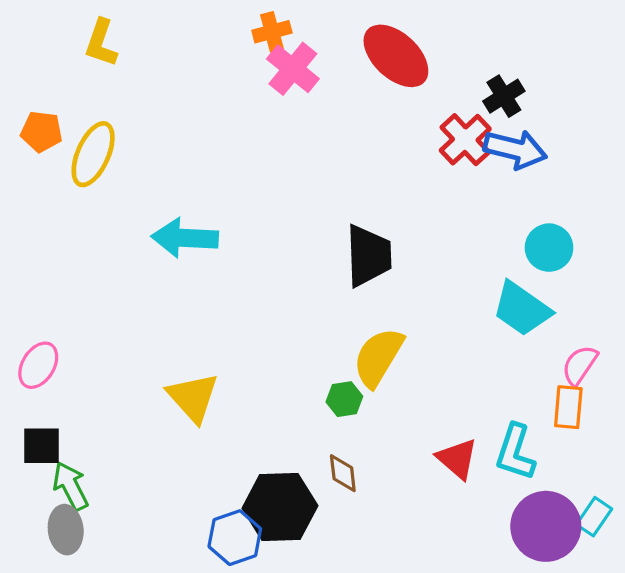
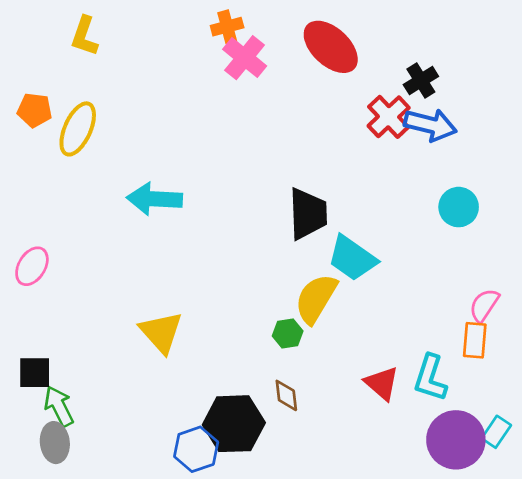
cyan trapezoid: (522, 309) -> (352, 258), moved
pink ellipse: (38, 365) -> (32, 266), moved

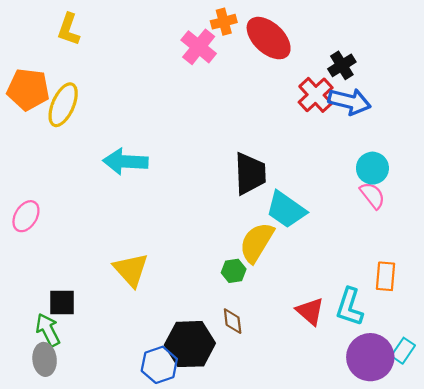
orange cross: (227, 27) -> (224, 22), moved
orange pentagon: (35, 110) -> (28, 89), size x1.5
pink semicircle: (484, 305) -> (372, 195), moved, turned 108
black square: (35, 373) -> (62, 303), moved

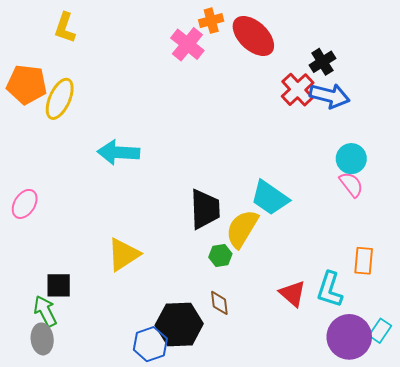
black trapezoid: (250, 174) -> (205, 209), moved
yellow triangle: (131, 270) -> (124, 254), turned 39

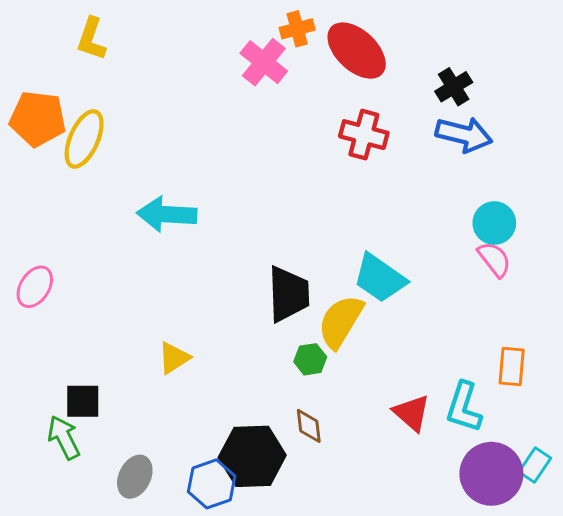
red cross: (298, 90) -> (364, 135), moved, turned -32
yellow triangle: (124, 254) -> (174, 358), size x0.7
gray ellipse: (42, 339) -> (135, 477), moved, turned 32

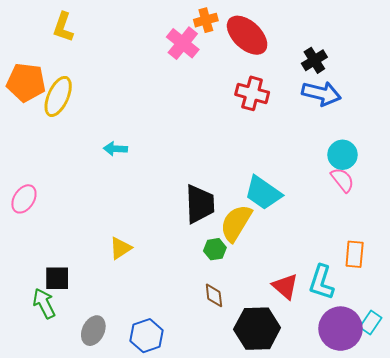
cyan arrow: (167, 214) -> (115, 149), size x0.6
black hexagon: (252, 456) -> (257, 329), moved

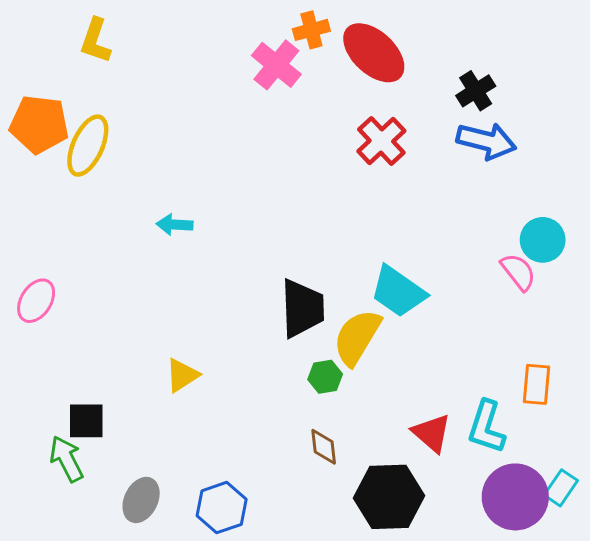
red cross: (252, 93) -> (381, 141), turned 32
cyan circle: (343, 155) -> (543, 240), moved

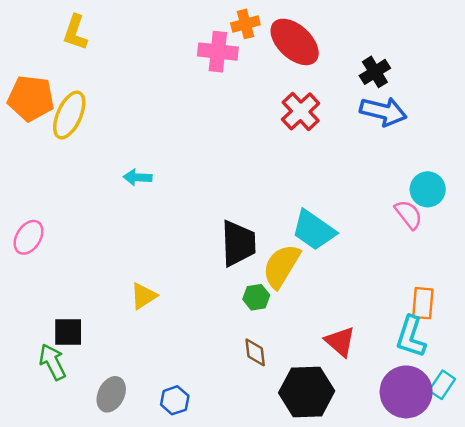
pink cross: (276, 65) -> (218, 52), turned -33
cyan L-shape: (486, 427) -> (411, 337), moved
blue hexagon: (222, 508) -> (175, 400), size x0.7

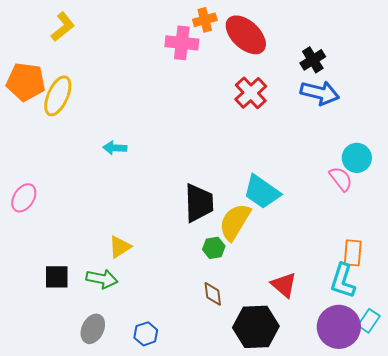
yellow L-shape: (75, 32) -> (63, 27), turned -148
green arrow: (52, 362) -> (102, 279), moved, turned 128

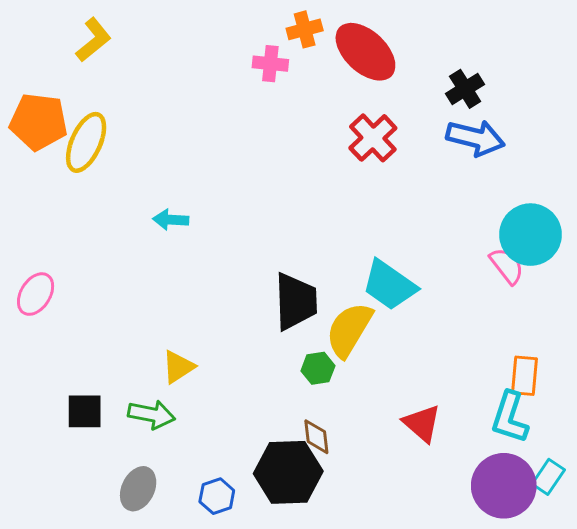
pink cross: (182, 43) -> (270, 64), size x0.7
cyan circle: (357, 158) -> (530, 235), size x1.4
black hexagon: (256, 327) -> (288, 472), moved

